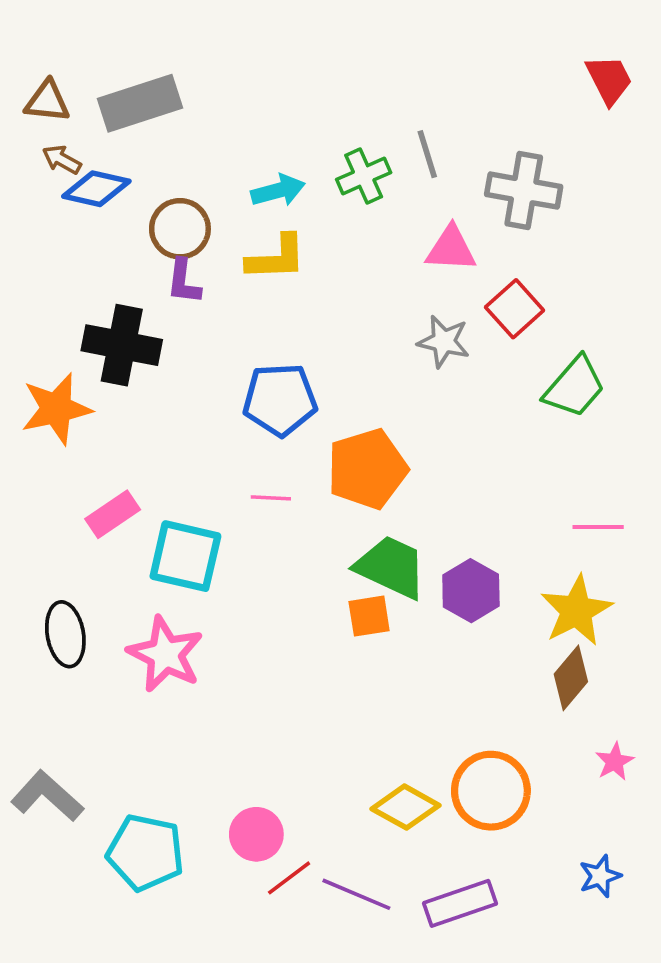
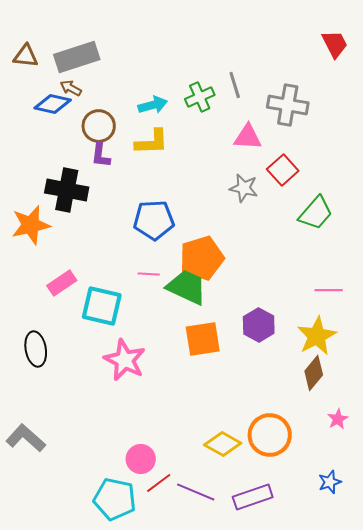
brown arrow: (62, 160) -> (71, 88), moved
green trapezoid: (391, 567) -> (187, 287), moved
orange square: (369, 616) -> (203, 339), size x1.5
pink star: (165, 654) -> (125, 360), moved
cyan pentagon: (145, 852) -> (115, 499), moved

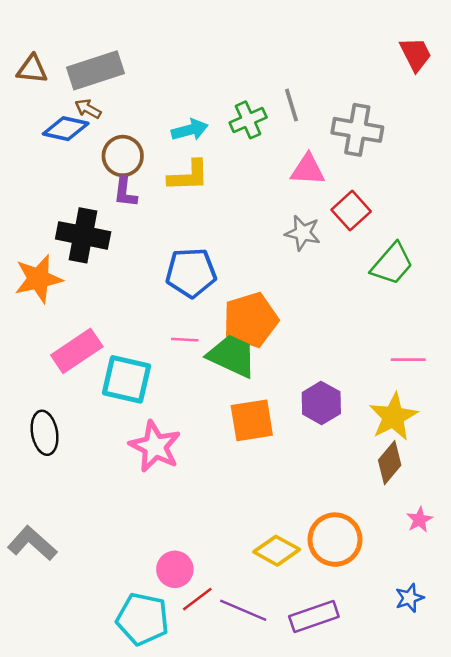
pink rectangle: (62, 283) -> (77, 351), size x1.4

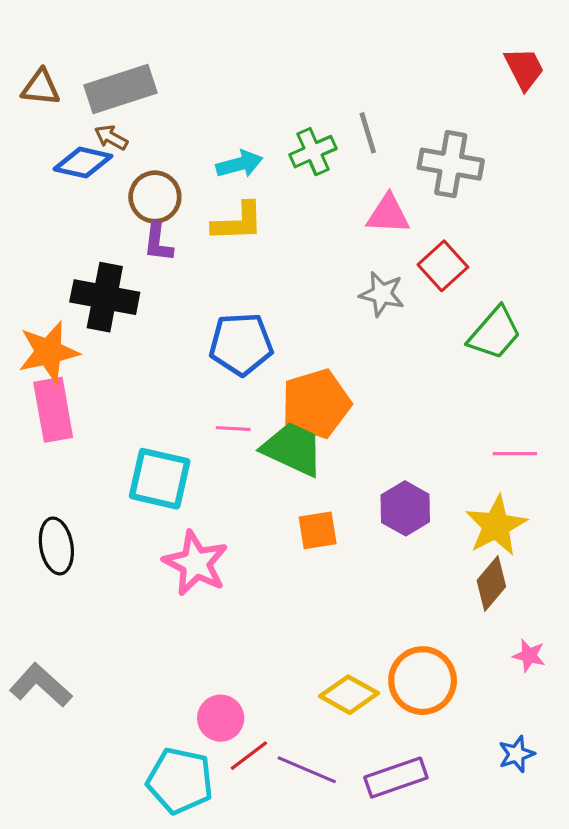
pink rectangle: (77, 351) -> (53, 410), moved, turned -66
orange square: (252, 420) -> (318, 530), size x0.7
pink star: (419, 520) -> (529, 656), turned -30

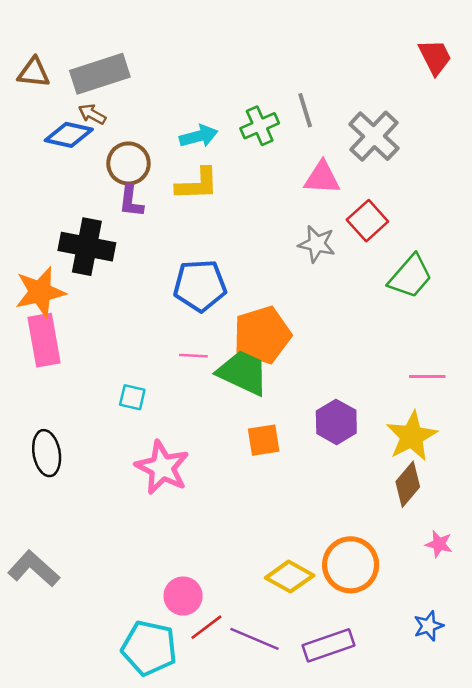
gray cross: (451, 164) -> (374, 136), turned 33
cyan square: (160, 479) -> (132, 397), size x0.5

